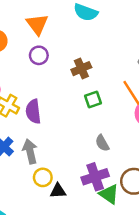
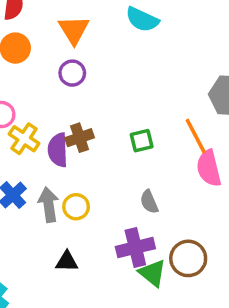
brown cross: (81, 69) -> (80, 138), moved
yellow circle: (43, 177) -> (76, 207), moved
black triangle: (58, 191) -> (67, 261), moved

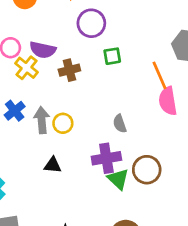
purple circle: (72, 73) -> (91, 23), moved, size x1.4
green square: (142, 141) -> (112, 56), moved
purple semicircle: (58, 150) -> (43, 50), moved, turned -80

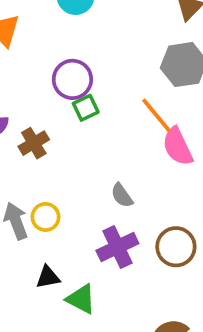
purple circle: (91, 23) -> (72, 79), moved
green triangle: (118, 179) -> (81, 299), moved

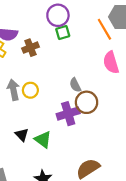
orange line: (157, 115) -> (104, 29), moved
brown circle: (176, 247) -> (87, 102), moved
black triangle: (48, 277) -> (22, 135), moved, turned 48

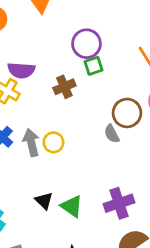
brown cross: (30, 48) -> (64, 87), moved
brown circle: (87, 102) -> (127, 113), moved
purple cross: (68, 114) -> (119, 203), moved

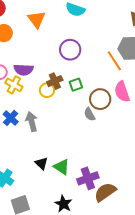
green square: (94, 66) -> (76, 85), moved
yellow circle: (53, 142) -> (47, 90), moved
purple cross: (119, 203) -> (88, 178), moved

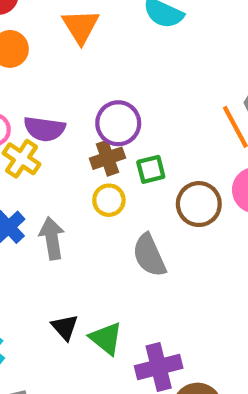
purple circle: (70, 50) -> (118, 123), moved
yellow circle: (47, 90) -> (109, 200), moved
gray semicircle: (89, 114) -> (149, 255), moved, size x1.5

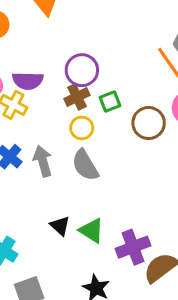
gray semicircle: (149, 255) -> (85, 165), moved

